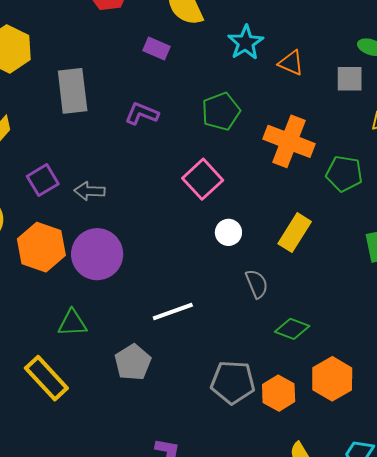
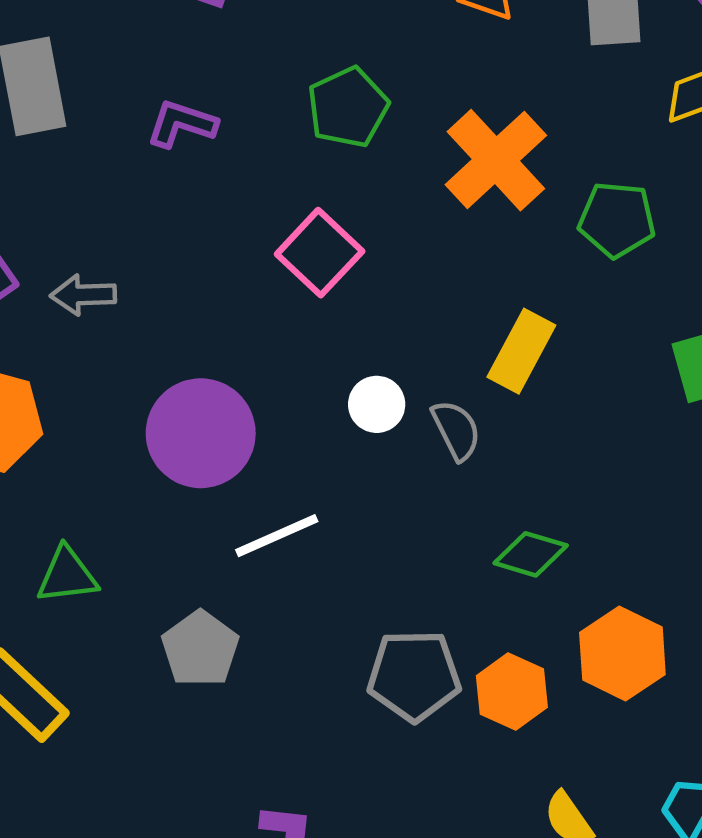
orange cross: (289, 141) -> (496, 160), turned 30
white circle: (228, 232) -> (377, 404), moved
purple circle: (97, 254) -> (201, 433), moved
gray semicircle: (257, 284) -> (456, 430), moved

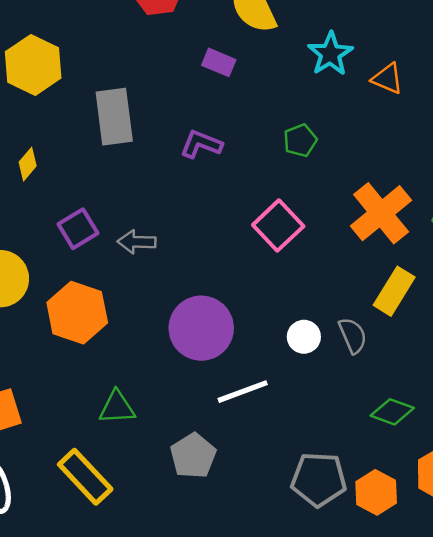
green pentagon: (348, 107) -> (300, 140), size x0.7
orange cross: (496, 160) -> (381, 213), moved
white circle: (377, 404) -> (304, 337), moved

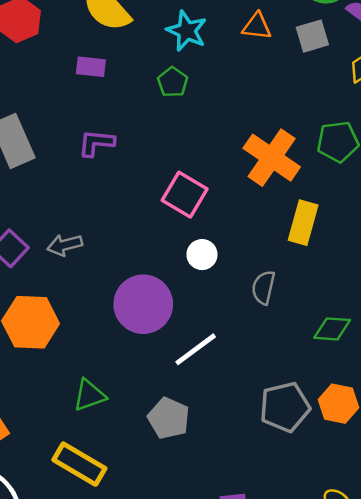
orange triangle: (387, 79) -> (257, 26), moved
green pentagon: (300, 140) -> (173, 82), moved
gray semicircle: (353, 335) -> (263, 287), moved, turned -128
white circle: (304, 337) -> (202, 255), moved

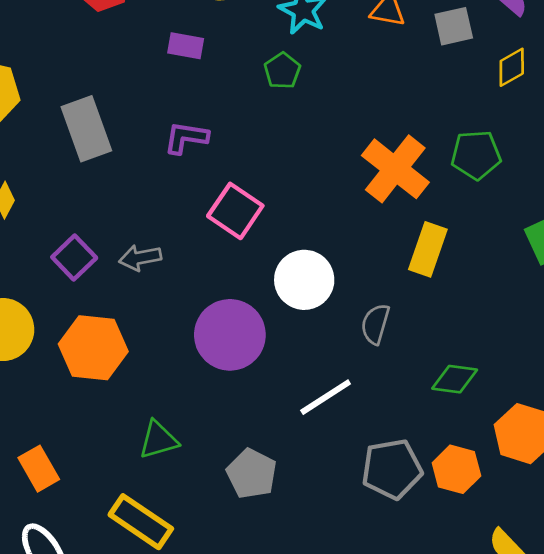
pink square: (185, 195) -> (235, 211), moved
white circle: (202, 255) -> (304, 280), size x1.6
white line: (196, 349) -> (326, 397), moved

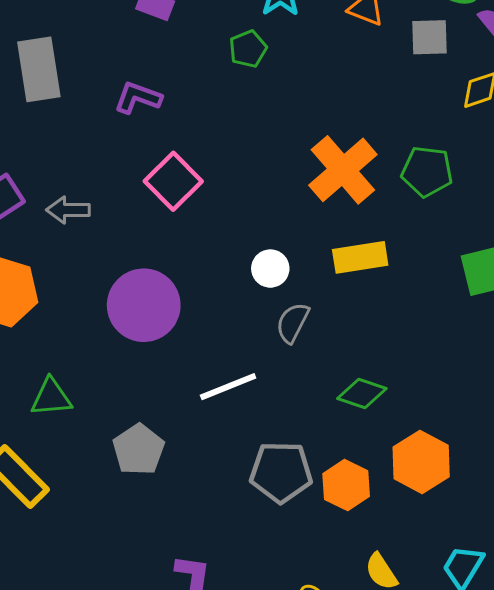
yellow rectangle: (428, 249) -> (360, 257), turned 51
white circle: (304, 280) -> (270, 269), moved, size x0.6

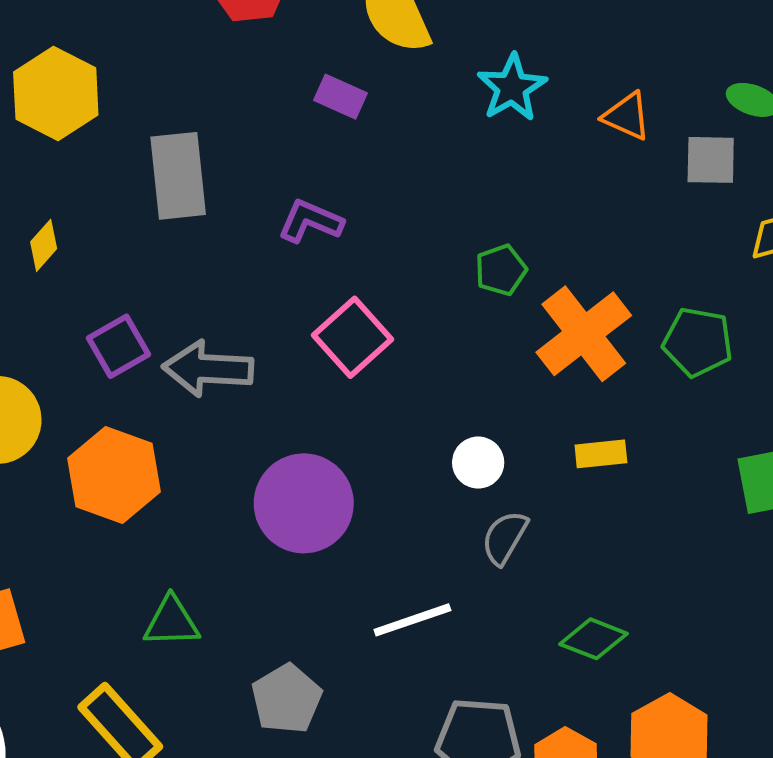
green pentagon: (248, 49) -> (501, 270), moved
gray arrow: (68, 210) -> (208, 369), size x1.5
yellow rectangle: (360, 257) -> (601, 454), size x0.7

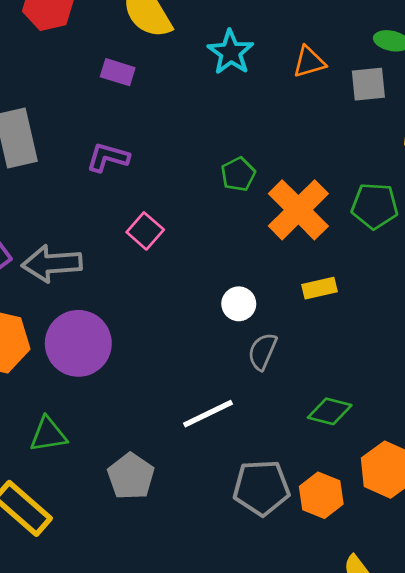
orange triangle: (627, 116) -> (309, 62), turned -33
pink square: (353, 337) -> (145, 231), size x0.7
purple circle: (304, 503) -> (78, 343), moved

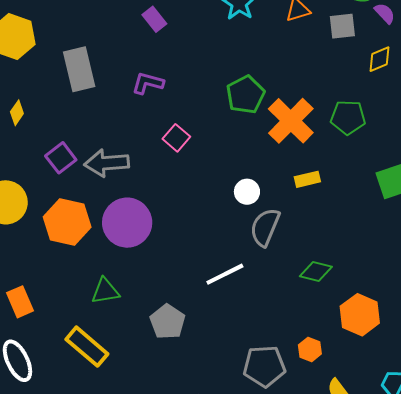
purple rectangle: (118, 72) -> (154, 19), turned 35
green pentagon: (238, 174) -> (246, 95), size x1.5
gray semicircle: (262, 351) -> (265, 227), size x1.4
gray pentagon: (261, 488) -> (264, 366), moved
orange hexagon: (321, 495) -> (310, 349), moved, size x0.7

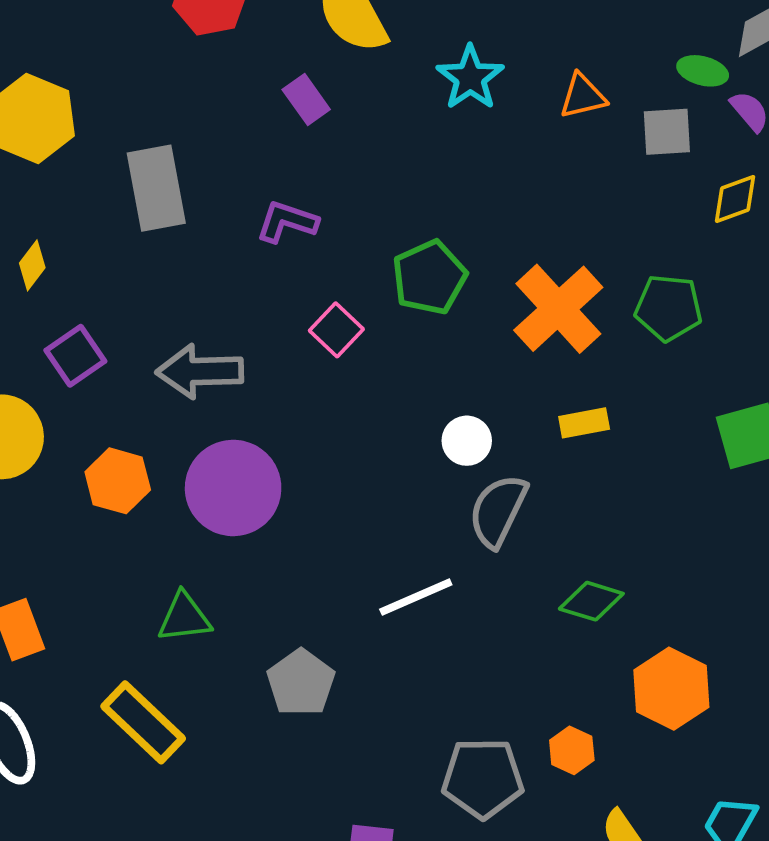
green pentagon: (246, 95) -> (429, 277), moved
purple square: (61, 158) -> (75, 356), moved
orange hexagon: (67, 222) -> (118, 481), size x0.7

